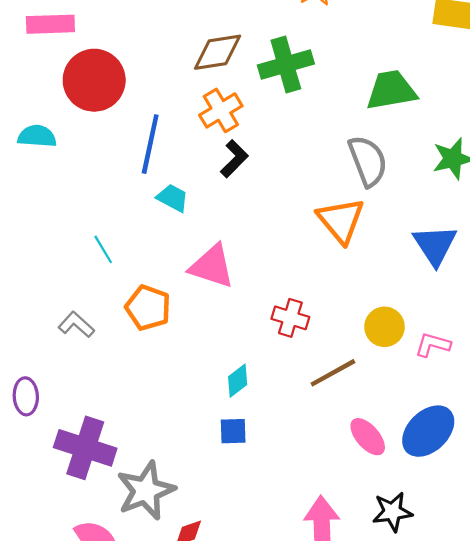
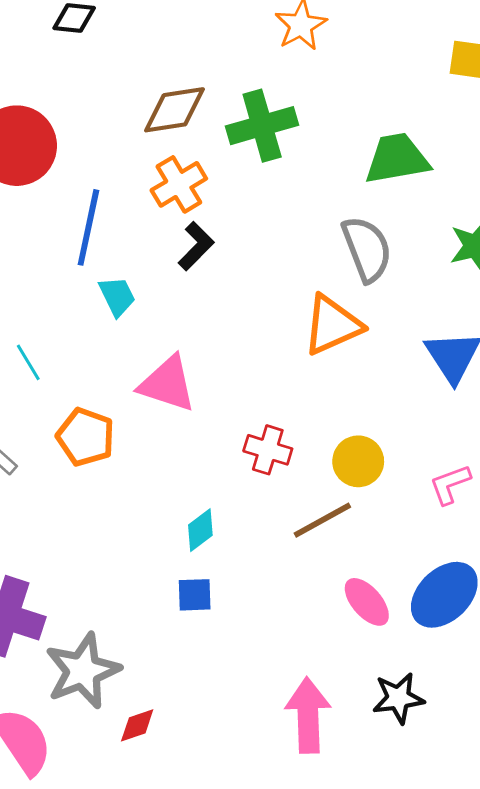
cyan trapezoid: (173, 198) -> (117, 296), turned 36
orange triangle: (341, 220) -> (332, 325), turned 46
yellow circle: (385, 327) -> (358, 461), moved
pink L-shape: (433, 345) -> (450, 484), turned -36

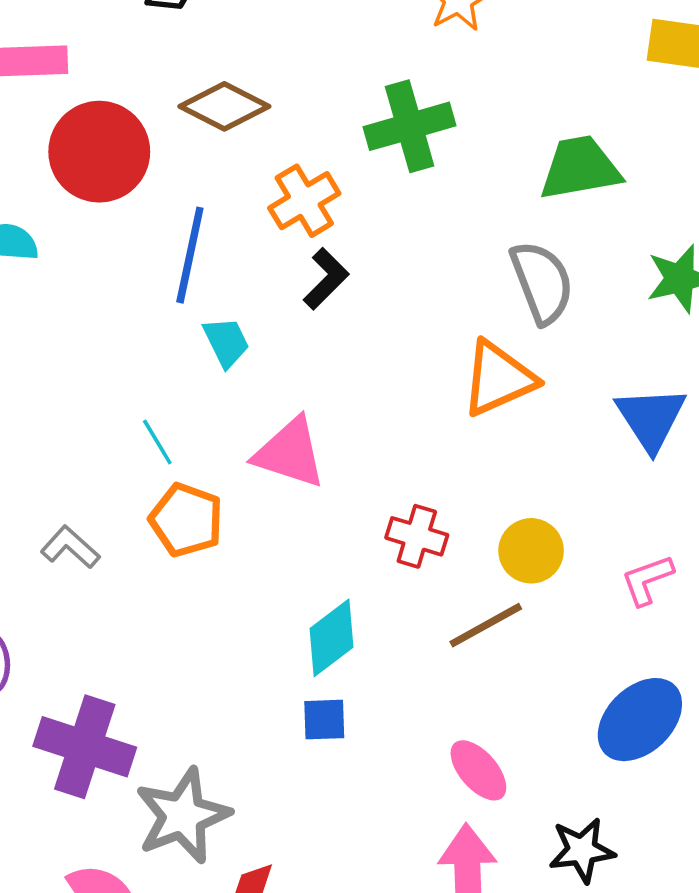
brown diamond: (175, 110) -> (224, 106), moved, turned 36
cyan line: (28, 362) -> (157, 442), moved
cyan diamond: (200, 530) -> (331, 638), size x1.4
pink ellipse: (367, 602) -> (478, 770), moved

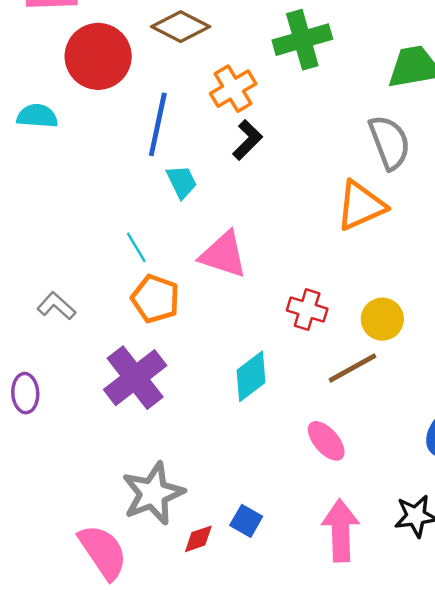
gray L-shape: (70, 547) -> (56, 306), moved
blue square: (324, 720) -> (246, 521), moved, turned 32
purple cross: (85, 747) -> (135, 378), moved, turned 34
pink ellipse: (478, 770) -> (326, 441), moved

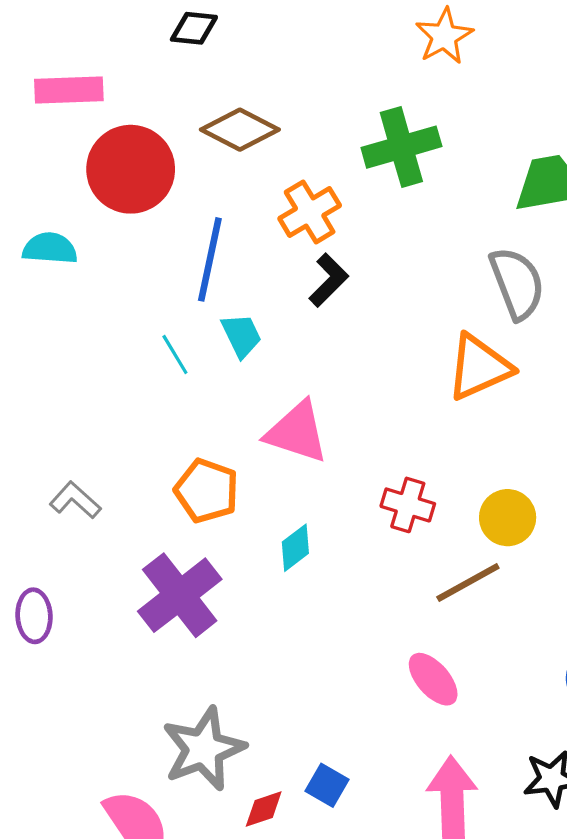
cyan line: (136, 247) -> (175, 355), moved
cyan diamond: (251, 376) -> (295, 548), moved, size x0.7

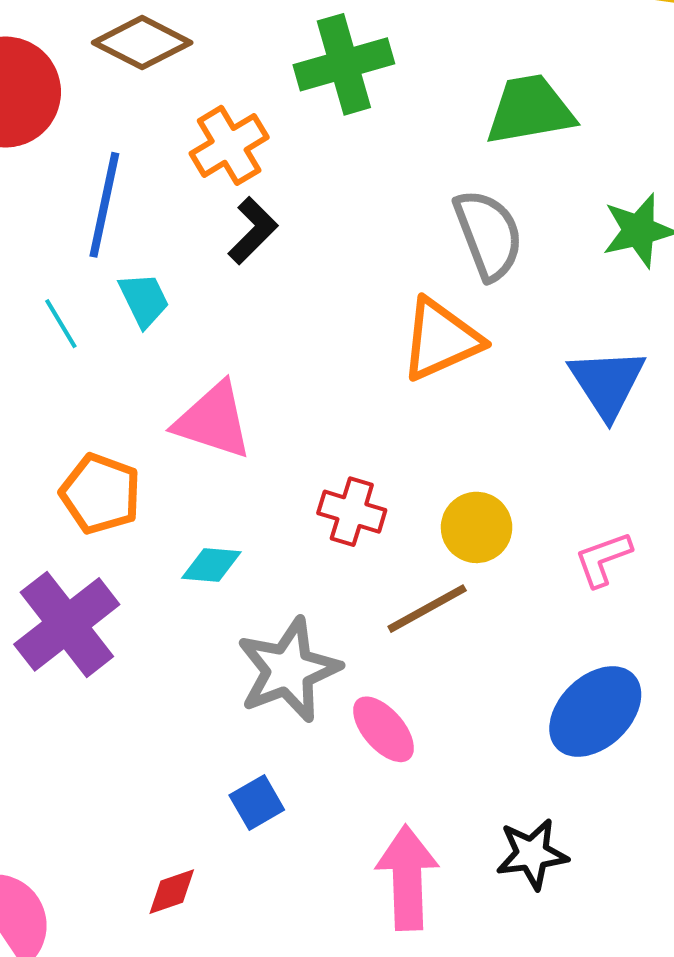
cyan diamond: (295, 548) -> (211, 565), turned 42
gray star: (203, 749) -> (288, 670), moved
blue square: (327, 785) -> (257, 803), moved, turned 30

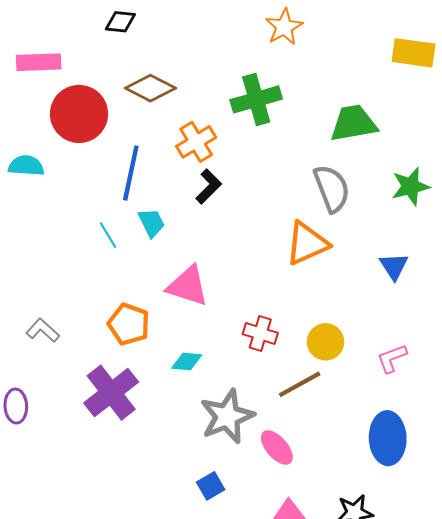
blue triangle: (607, 383) -> (394, 266), size x0.7
blue ellipse: (595, 712) -> (388, 438), turned -48

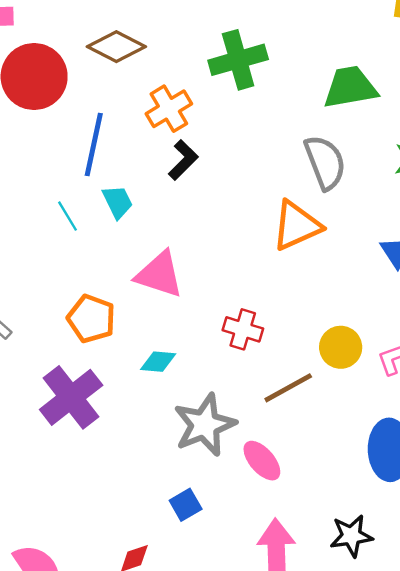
yellow circle: (326, 342) -> (341, 347), moved

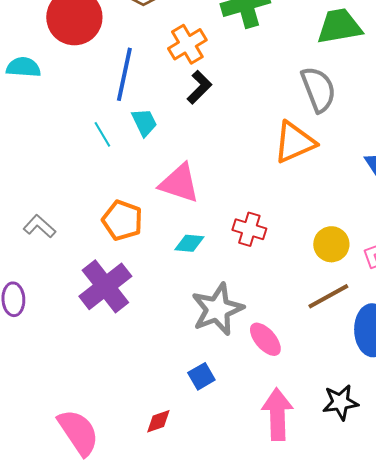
cyan diamond: (158, 362) -> (189, 243), moved
brown line: (288, 388) -> (328, 296), moved

